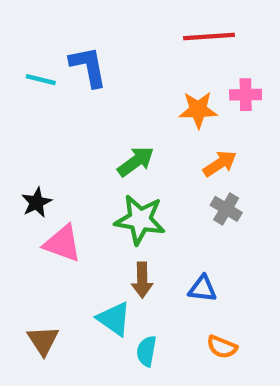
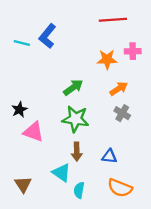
blue L-shape: (88, 67) -> (47, 36), turned -130
orange semicircle: (222, 347) -> (120, 188), size x1.5

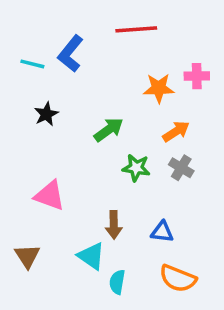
red line: (113, 20) -> (136, 29), moved
black star: (19, 110) -> (46, 114), moved
green star: (76, 119) -> (136, 168), moved, size x0.7
brown triangle: (23, 184) -> (27, 256), moved

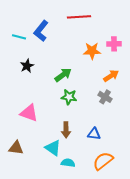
orange arrow: (176, 131) -> (111, 76), moved
green star: (136, 168) -> (69, 97), moved
brown triangle: (27, 256) -> (16, 148), turned -49
orange semicircle: (178, 279) -> (103, 161), turned 120
cyan semicircle: (117, 282) -> (68, 163), turned 88

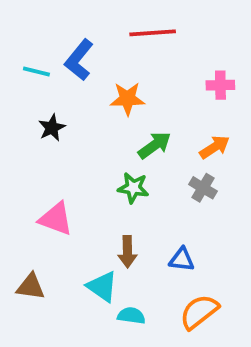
orange star: (92, 51) -> (127, 99), moved
green arrow: (63, 75) -> (155, 145), moved

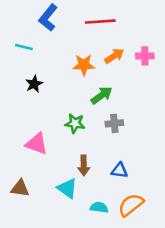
blue L-shape: (79, 60) -> (48, 18), moved
orange arrow: (215, 147) -> (114, 56), moved
green star: (133, 188) -> (75, 123), moved
gray cross: (203, 188) -> (114, 123), moved, turned -36
cyan semicircle: (131, 316) -> (99, 207), moved

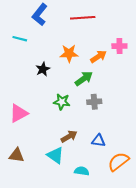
orange arrow: (114, 56) -> (98, 57), moved
black star: (34, 84) -> (43, 69), moved
pink triangle: (37, 144) -> (19, 113), moved, turned -48
brown arrow: (84, 165) -> (69, 136), turned -119
orange semicircle: (131, 205) -> (118, 162), moved

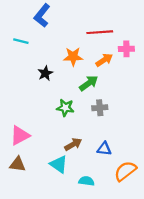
red line: (83, 18) -> (100, 32), moved
pink triangle: (19, 113) -> (20, 135), moved

